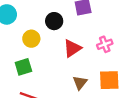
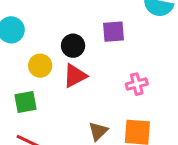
red triangle: (72, 48) -> (75, 76), moved

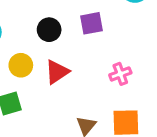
black circle: (73, 46) -> (49, 30), moved

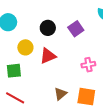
purple square: (91, 23) -> (76, 29), turned -35

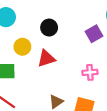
purple square: (76, 29) -> (94, 34), moved

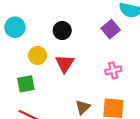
red triangle: (46, 58) -> (65, 64), turned -30

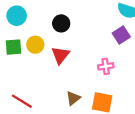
purple square: (111, 29) -> (121, 35), moved
green square: (26, 84) -> (14, 47), moved

